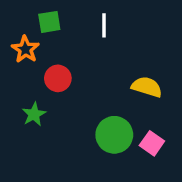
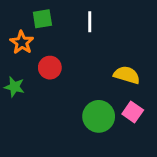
green star: (34, 114) -> (14, 87), moved, turned -30
pink square: (152, 143) -> (133, 112), moved

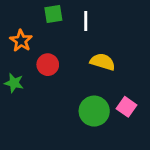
green square: (42, 19) -> (53, 14), moved
yellow semicircle: (127, 75) -> (103, 62), moved

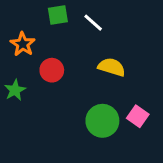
white line: (86, 21) -> (93, 23), turned -48
green star: (14, 83) -> (15, 90), turned 30

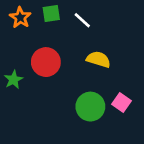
orange star: (23, 44) -> (20, 18), moved
red circle: (52, 70) -> (46, 62), size x1.4

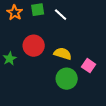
yellow semicircle: (98, 59) -> (63, 54), moved
pink square: (121, 103) -> (89, 66), moved

